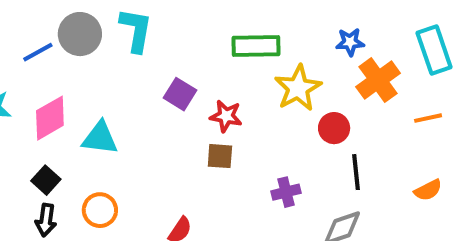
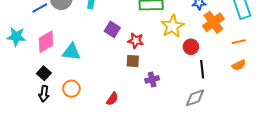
orange semicircle: (428, 190) -> (239, 65), moved
purple cross: (286, 192) -> (152, 79), moved

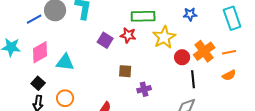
orange cross: (213, 22) -> (204, 51), moved
red star: (136, 41) -> (128, 35), moved

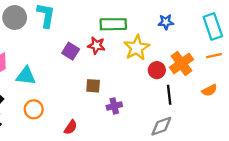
orange line: (229, 52) -> (214, 56), moved
orange circle: (65, 98) -> (34, 109), moved

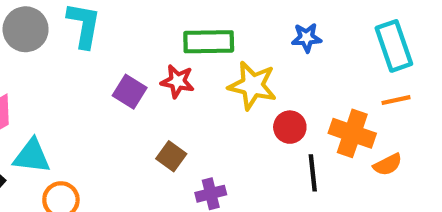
yellow star: (137, 48) -> (252, 85), turned -30
orange cross: (181, 63) -> (352, 133), moved, turned -35
cyan triangle: (26, 76) -> (32, 156), moved
brown square: (93, 86) -> (171, 156), turned 32

